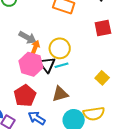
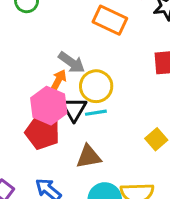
gray arrow: (27, 37) -> (72, 63), moved
red pentagon: (25, 96) -> (42, 132), moved, turned -30

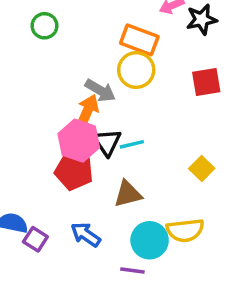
orange arrow: (58, 80) -> (87, 111), size x1.4
yellow circle: (96, 86) -> (136, 70), moved

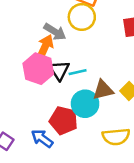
red pentagon: (74, 171) -> (64, 120), moved
brown triangle: (128, 194) -> (103, 90), moved
cyan circle: (150, 240) -> (85, 104), moved

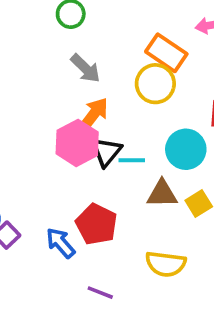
gray arrow: (55, 32) -> (85, 68), moved
cyan circle: (85, 104) -> (186, 149), moved

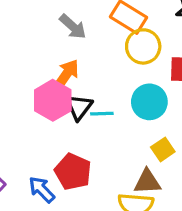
gray arrow: (85, 68) -> (73, 27), moved
yellow circle: (155, 84) -> (143, 46), moved
brown triangle: (162, 194) -> (147, 182), moved

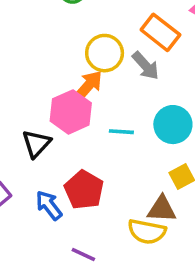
gray arrow: (73, 27) -> (146, 66), moved
yellow circle: (143, 46) -> (105, 53), moved
black triangle: (79, 107) -> (36, 144), moved

